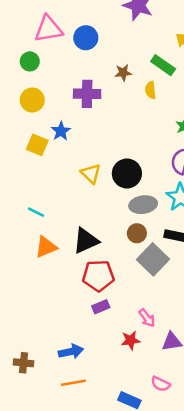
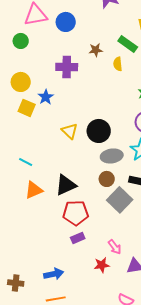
yellow circle: (32, 100) -> (21, 82), moved

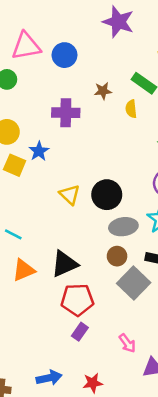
purple rectangle: (78, 238) -> (80, 332), turned -32
red star: (102, 265) -> (93, 383), moved

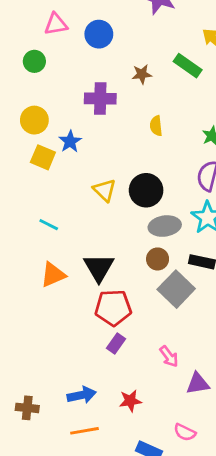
pink triangle: (26, 46) -> (56, 24), size x0.7
yellow semicircle: (131, 109) -> (156, 126), moved
cyan line: (13, 234) -> (49, 225), moved
black triangle: (65, 264) -> (99, 268), turned -36

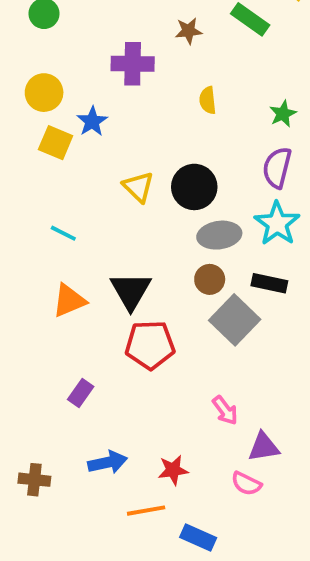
purple rectangle: (116, 343) -> (81, 393), moved
orange line: (84, 431) -> (146, 511), moved
pink semicircle: (185, 432) -> (246, 484), moved

